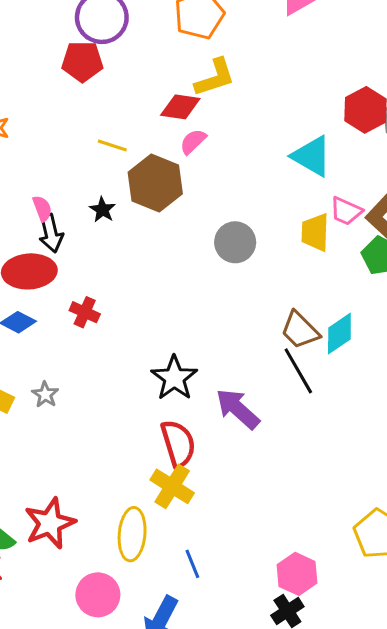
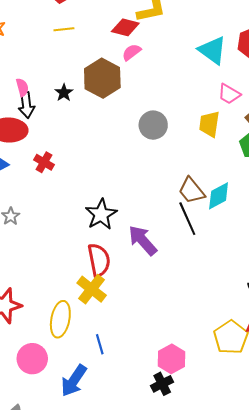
yellow line: (112, 145) -> (64, 29), moved, turned -30
cyan triangle: (312, 156) -> (213, 50), moved
pink trapezoid: (346, 211) -> (229, 94), moved

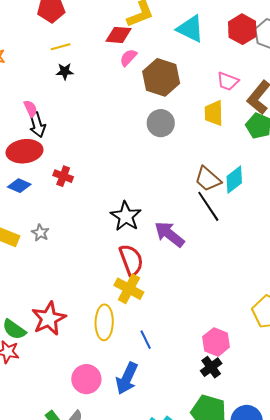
cyan triangle: (213, 50) -> (190, 29), moved
brown hexagon: (102, 78) -> (161, 77), moved
black star: (64, 93) -> (65, 71), moved, turned -30
pink circle: (32, 359) -> (86, 379), moved

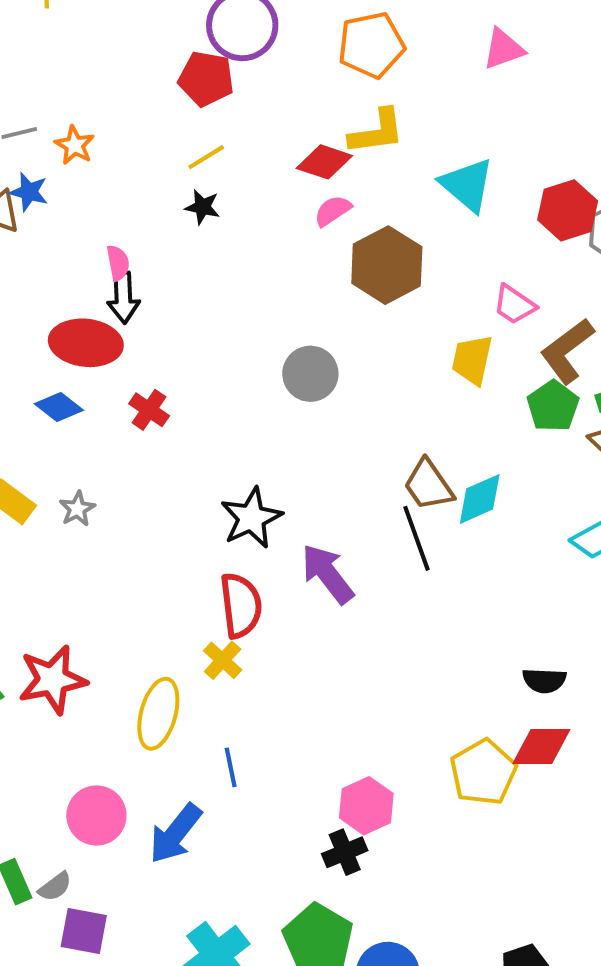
yellow line: (61, 47) -> (206, 157), turned -30
gray circle: (161, 123) -> (310, 374), moved
yellow cross: (129, 289) -> (223, 660), size x0.7

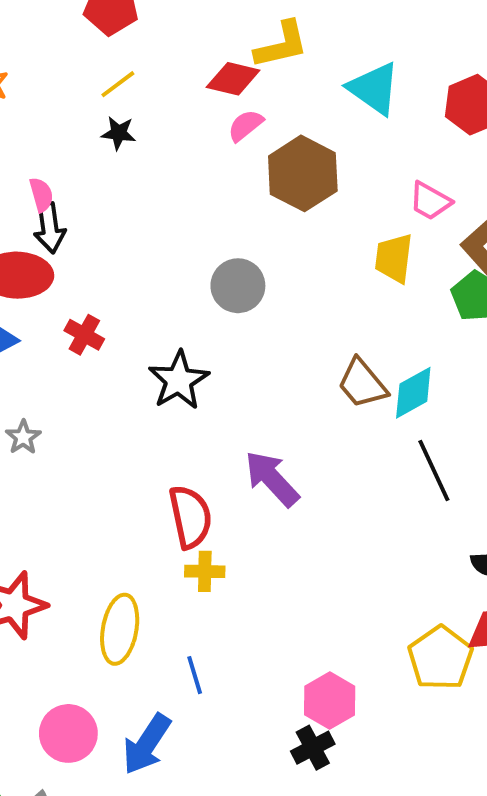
black star: (251, 518) -> (179, 380), moved
black line: (417, 538) -> (434, 471), moved
yellow cross: (223, 660) -> (205, 571), moved, turned -36

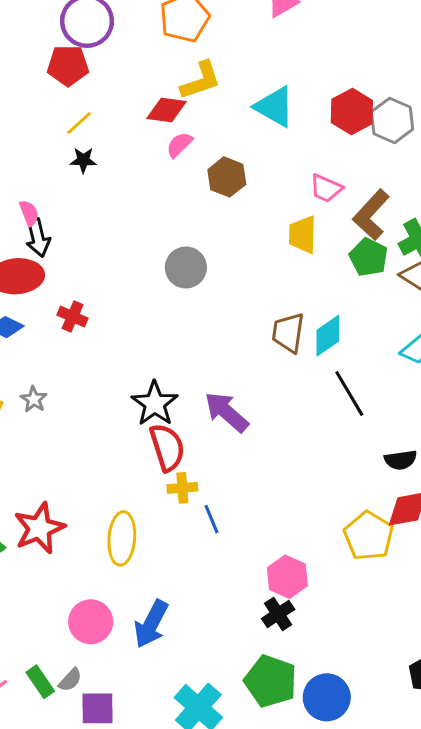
brown hexagon: (303, 173) -> (227, 177), size x0.7
black star: (179, 380) -> (155, 404), moved
brown trapezoid: (362, 384) -> (288, 333), turned 54
blue line: (195, 675) -> (212, 519), moved

